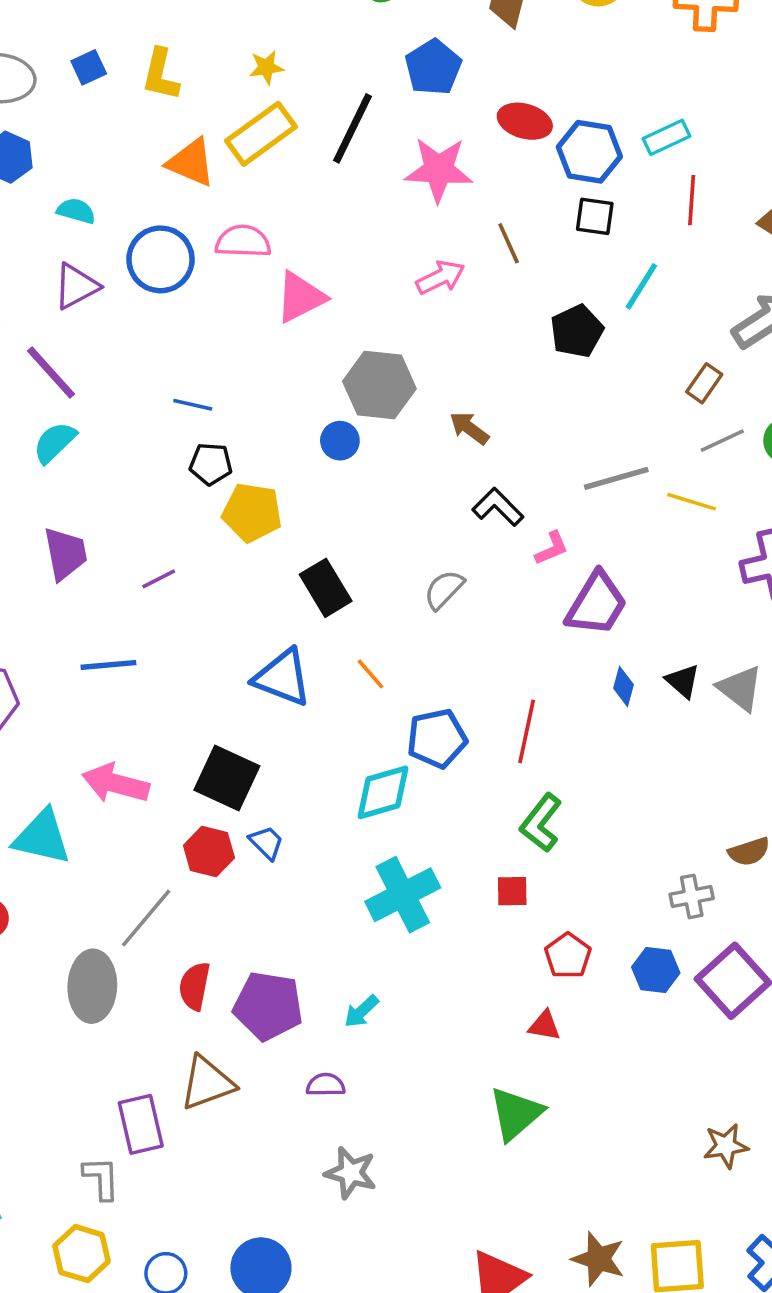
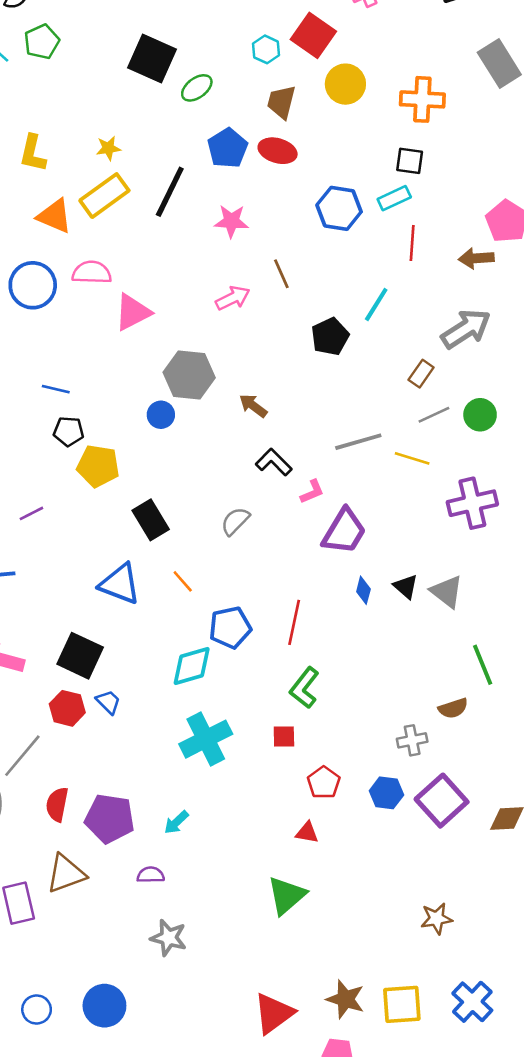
red ellipse: (525, 121) -> (278, 151), moved
pink star: (439, 170) -> (231, 221), size x0.7
black square: (595, 216) -> (410, 161), moved

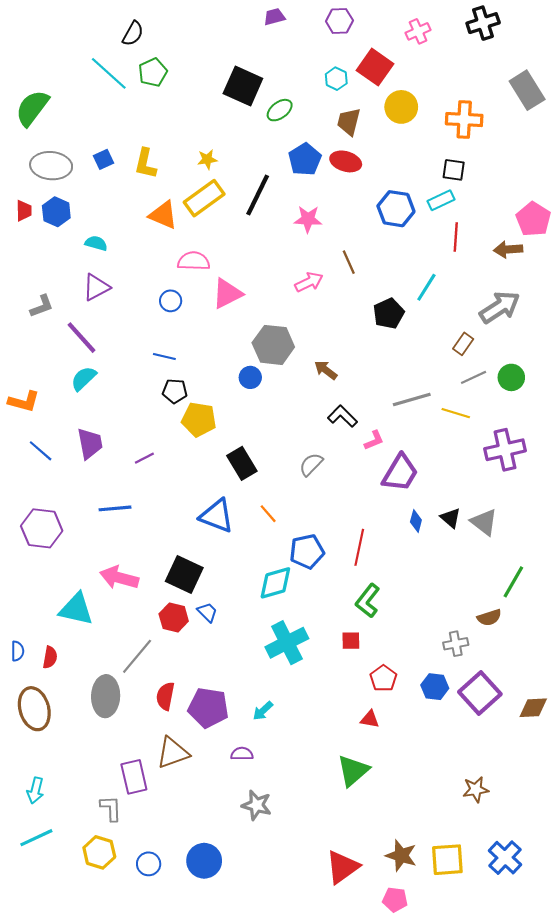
blue circle: (33, 285) -> (171, 301), moved, size x0.6
green line: (483, 665) -> (513, 582), turned 52

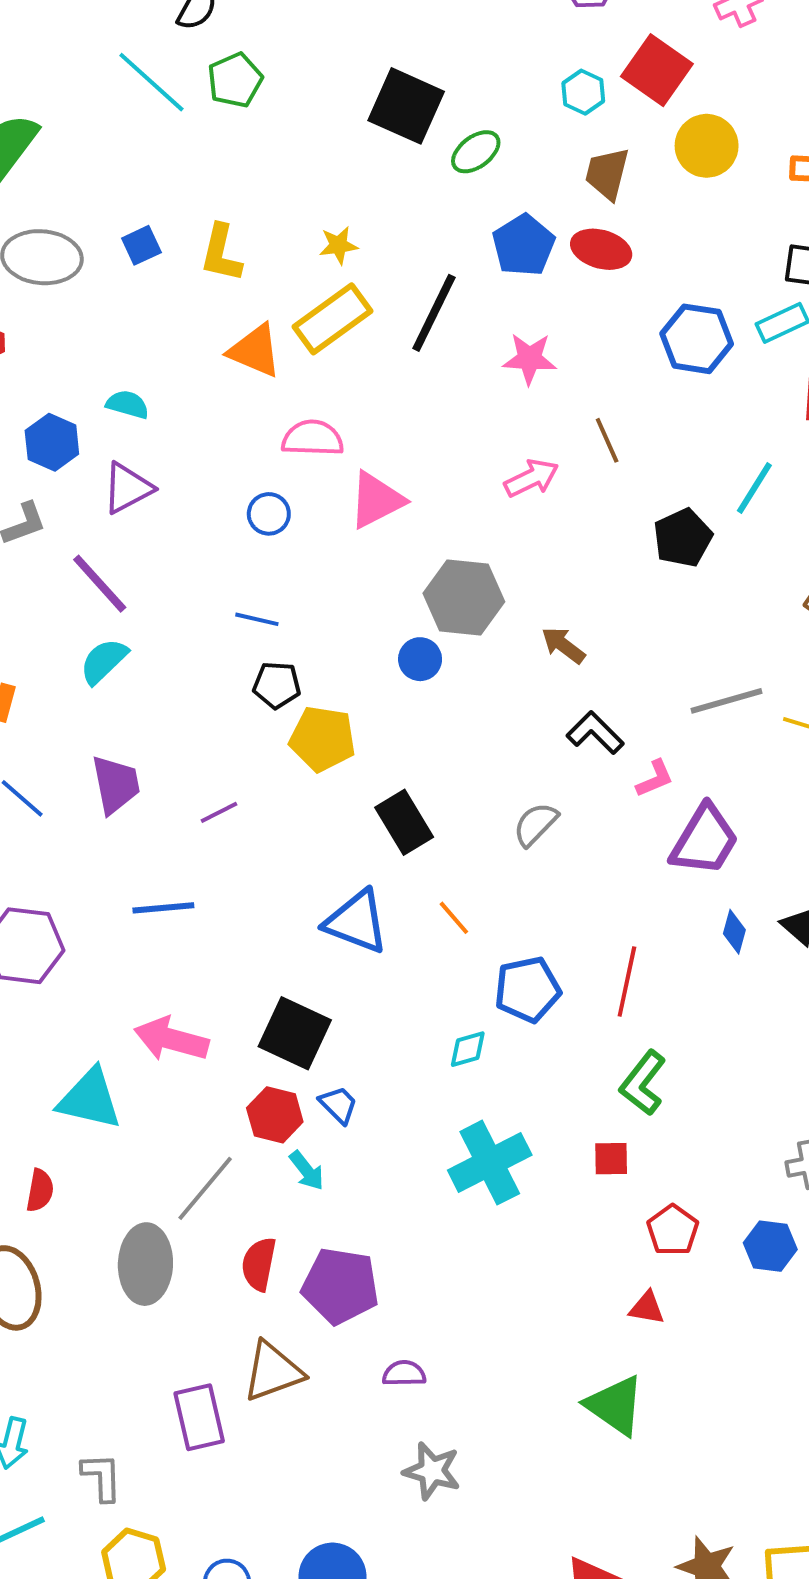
blue hexagon: (56, 212) -> (52, 442), moved
cyan diamond: (275, 583) -> (468, 1049), size x0.6
cyan arrow: (263, 711) -> (307, 1171), moved, turned -85
green triangle: (353, 771) -> (615, 1405), turned -44
gray L-shape: (111, 808) -> (102, 1477), moved

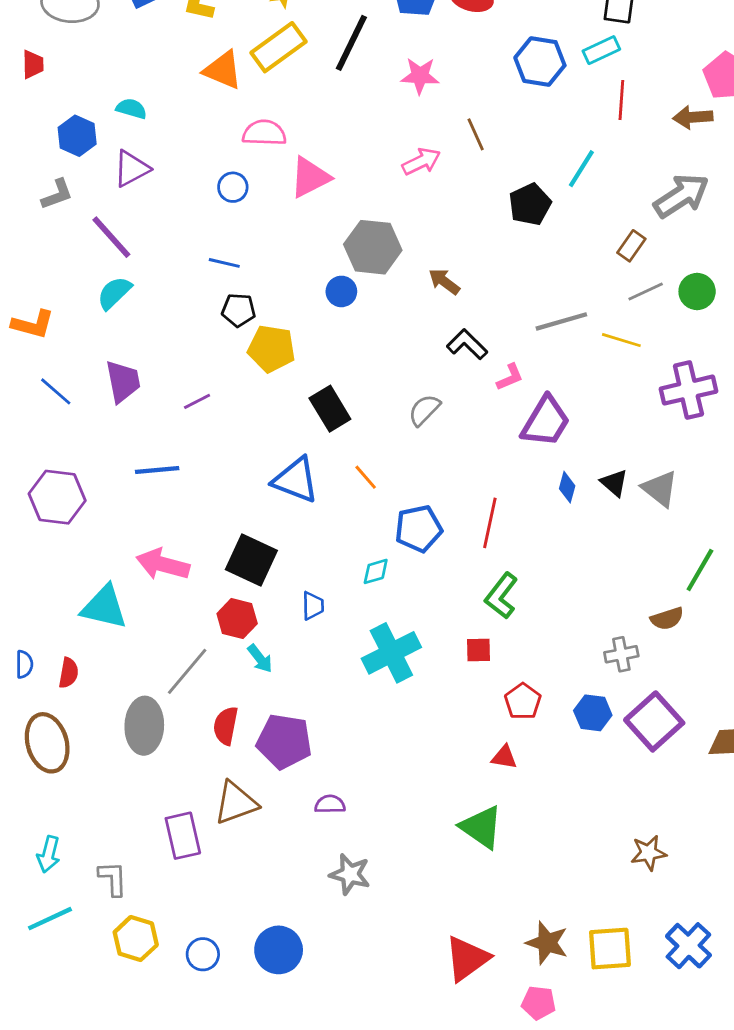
blue trapezoid: (338, 1105) -> (313, 606), moved, turned 44

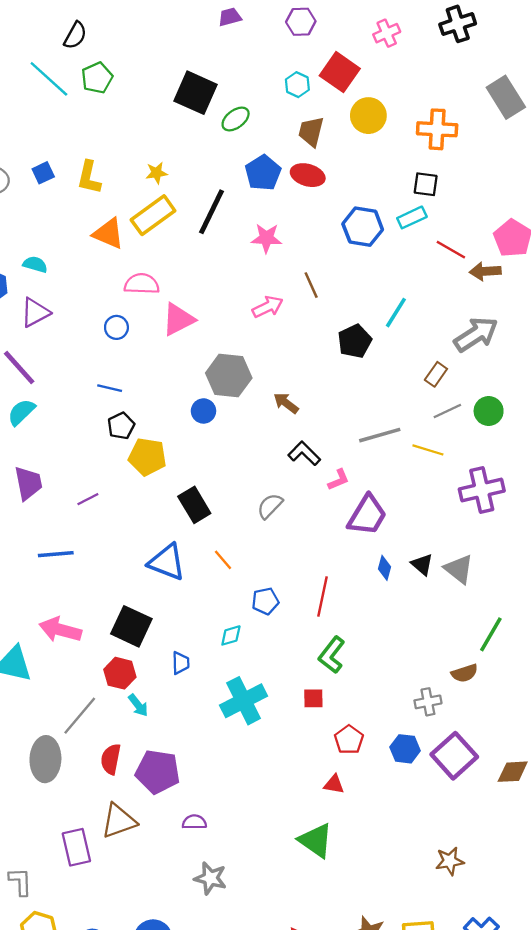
red line: (621, 100) -> (451, 250), moved, turned -64
black pentagon: (239, 310) -> (121, 426), turned -30
blue pentagon: (419, 529) -> (265, 601), size x0.7

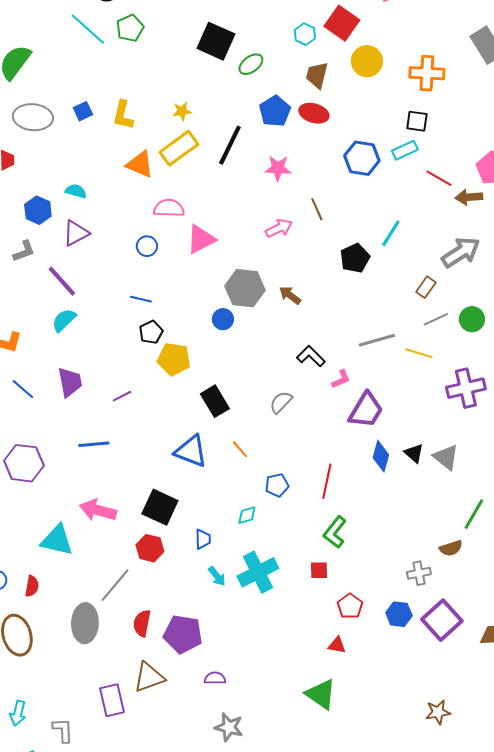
brown arrow: (286, 403) -> (290, 295), moved
blue diamond: (384, 568) -> (381, 456), size x1.4
cyan arrow: (138, 705) -> (217, 576), moved

